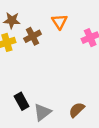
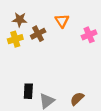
black rectangle: (22, 101) -> (28, 91), turned 32

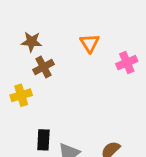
brown cross: (38, 34) -> (43, 67), moved
yellow cross: (15, 39) -> (21, 95), moved

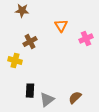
brown star: (32, 42) -> (22, 11), moved
yellow cross: (21, 95) -> (15, 61), turned 32

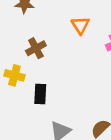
black rectangle: (30, 91) -> (40, 94), moved

